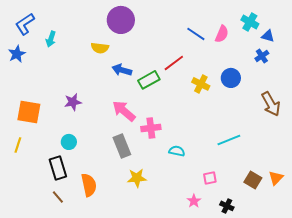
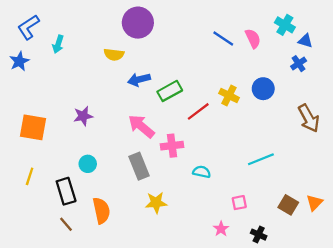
pink semicircle: (222, 34) -> (253, 39), turned -48
red line: (174, 63) -> (198, 111), moved
blue arrow: (122, 70) -> (139, 80), turned -30
cyan circle: (69, 142) -> (88, 164), moved
yellow line: (18, 145) -> (30, 176), moved

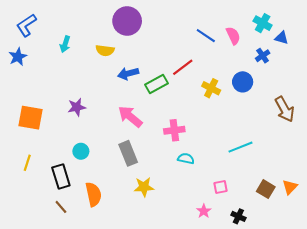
cyan arrow: (58, 44) -> (65, 44), moved
blue cross: (299, 64) -> (263, 56), moved
red line: (198, 111) -> (183, 67), moved
pink cross: (172, 146) -> (174, 130), moved

